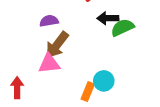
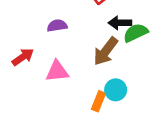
brown arrow: (57, 45) -> (106, 51), moved
red arrow: (17, 88) -> (23, 57), moved, turned 55

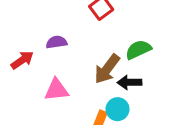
black arrow: (120, 23) -> (129, 82), moved
red arrow: (23, 57) -> (22, 60), moved

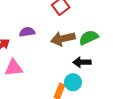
brown arrow: (107, 69) -> (63, 39), moved, turned 40
pink triangle: (56, 90) -> (14, 68), moved

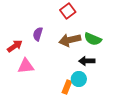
purple semicircle: (27, 32) -> (38, 34), turned -64
green semicircle: (89, 38) -> (93, 39), turned -132

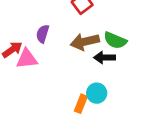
black arrow: (87, 61) -> (105, 58), moved
pink triangle: (26, 66) -> (27, 59), moved

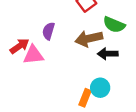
green semicircle: (115, 40) -> (114, 25), moved

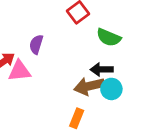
brown arrow: (89, 39) -> (89, 86), moved
cyan circle: (100, 88) -> (111, 89), moved

